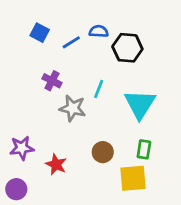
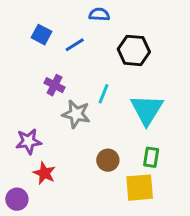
blue semicircle: (99, 31) -> (99, 14), moved
purple star: (22, 148) -> (28, 141), moved
red star: (56, 164) -> (44, 173), moved

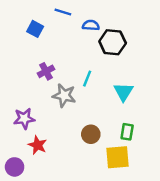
blue semicircle: (99, 14) -> (91, 25), moved
blue line: (75, 45) -> (63, 12), moved, turned 49
purple cross: (54, 85) -> (46, 71), turned 35
cyan triangle: (147, 110) -> (123, 92), size x0.7

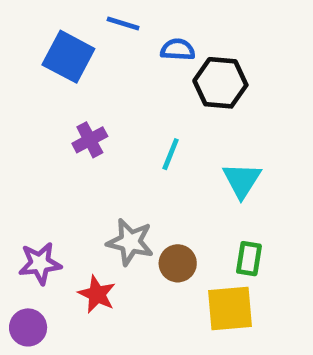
blue square: (35, 29) -> (68, 57), size x1.5
gray star: (64, 96) -> (130, 242), moved
purple star: (24, 119) -> (40, 263), moved
red star: (38, 145) -> (97, 294), moved

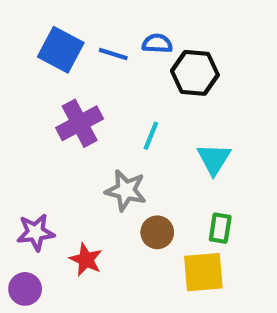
blue line: (123, 23) -> (113, 54), moved
purple cross: (90, 140) -> (80, 123), size x1.5
gray star: (130, 242) -> (126, 190), moved

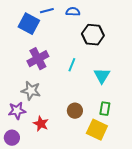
blue semicircle: (157, 44) -> (73, 12), moved
blue line: (113, 54) -> (47, 11), moved, turned -32
gray star: (126, 190) -> (31, 91), moved
yellow square: (203, 272) -> (97, 130), turned 30

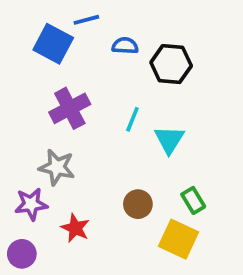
blue semicircle: (73, 12) -> (125, 46), moved
cyan triangle: (102, 76) -> (169, 140), moved
green rectangle: (105, 109) -> (193, 200), turned -40

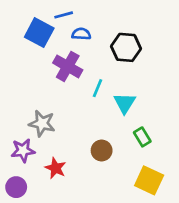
blue semicircle: (125, 46) -> (81, 34), moved
purple cross: (70, 108) -> (68, 66), moved, turned -32
green rectangle: (193, 200) -> (142, 137), moved
yellow square: (178, 239) -> (149, 180), moved

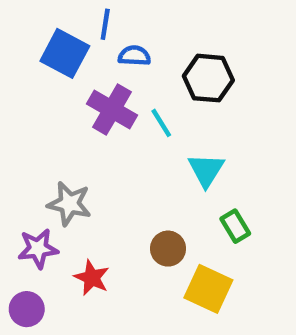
blue line: (64, 15) -> (105, 24), turned -66
cyan line: (98, 88) -> (161, 123), moved, turned -54
yellow square: (149, 180) -> (208, 289), moved

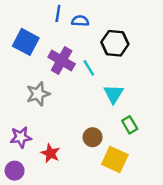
blue square: (65, 53) -> (26, 42), moved
blue semicircle: (134, 56) -> (80, 21), moved
gray star: (69, 204) -> (38, 94), moved, turned -30

